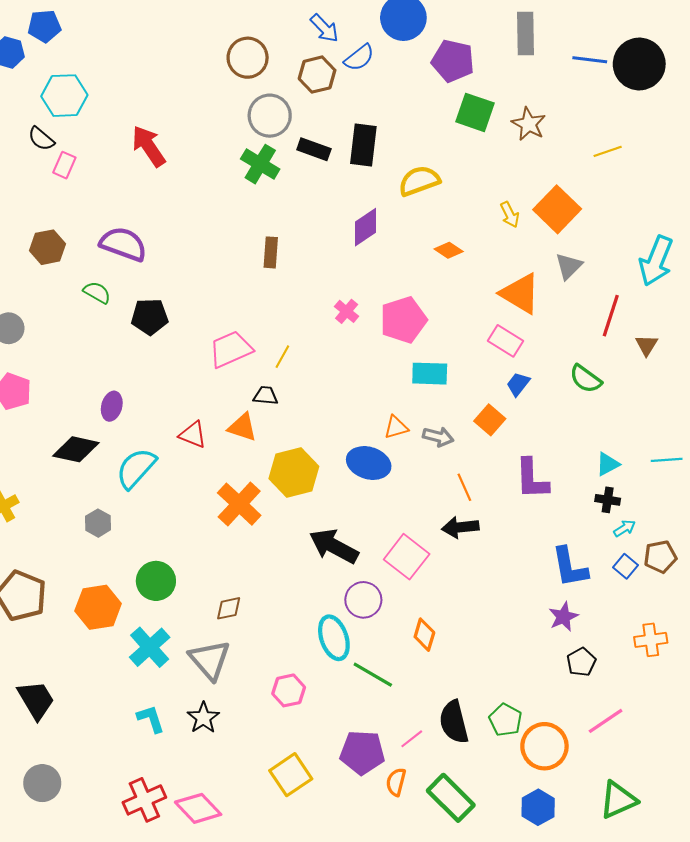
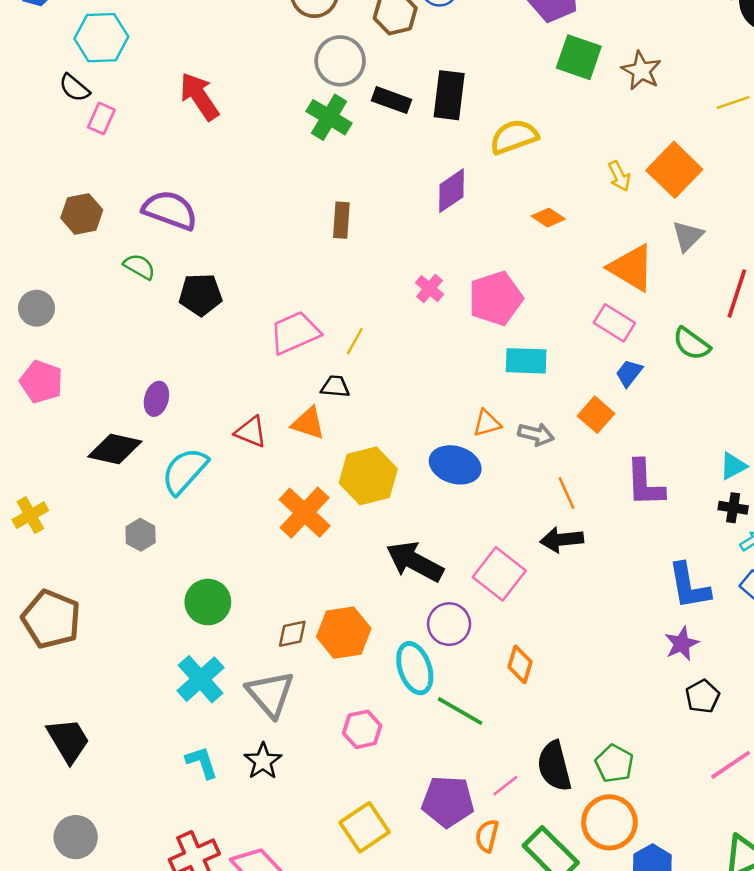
green semicircle: (586, 379) -> (691, 344), moved
orange hexagon: (98, 607) -> (344, 633), moved
orange circle: (544, 746) -> (609, 822), moved

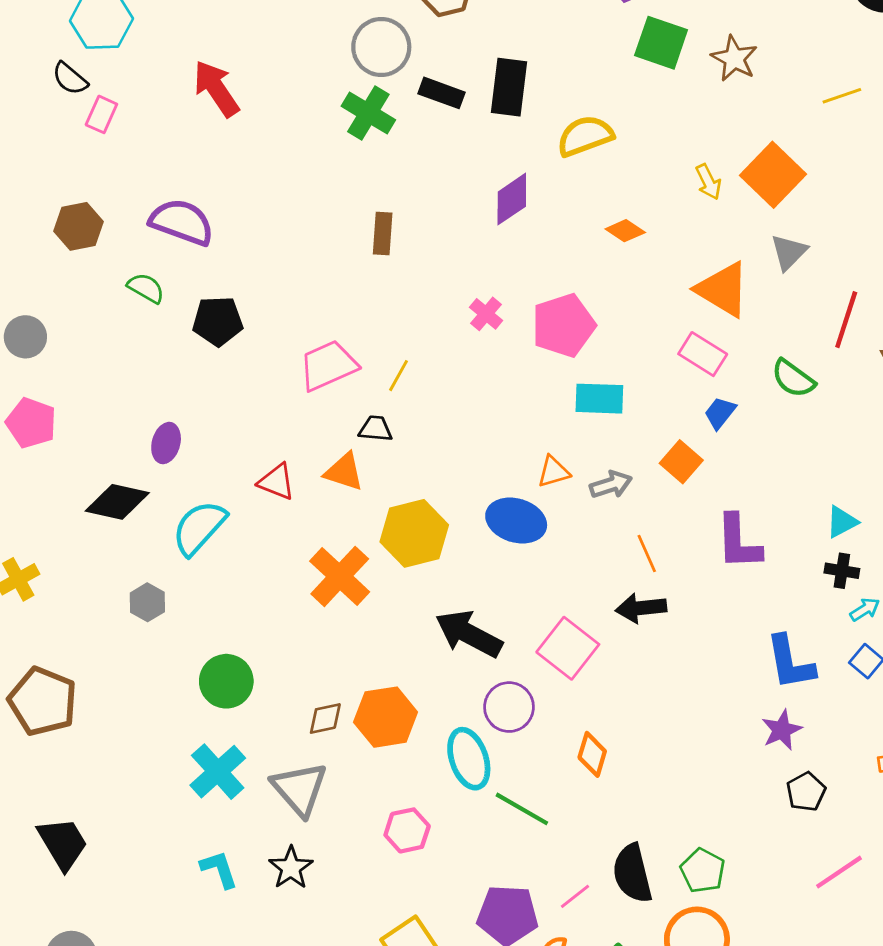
gray arrow: (536, 434) -> (611, 485), turned -32

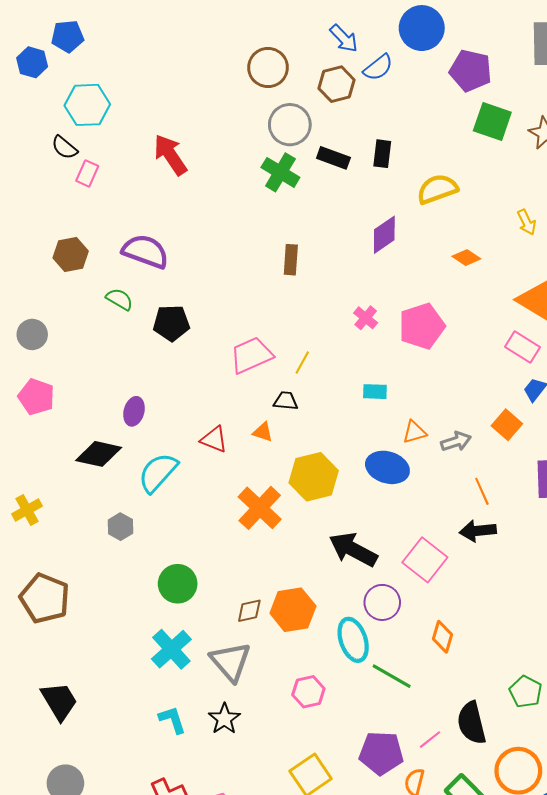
black rectangle: (509, 87) -> (382, 154), size x0.7
cyan rectangle: (599, 399) -> (375, 392), moved, size x0.7
orange triangle: (344, 472) -> (263, 432), size x0.7
green pentagon: (703, 871) -> (526, 692), moved

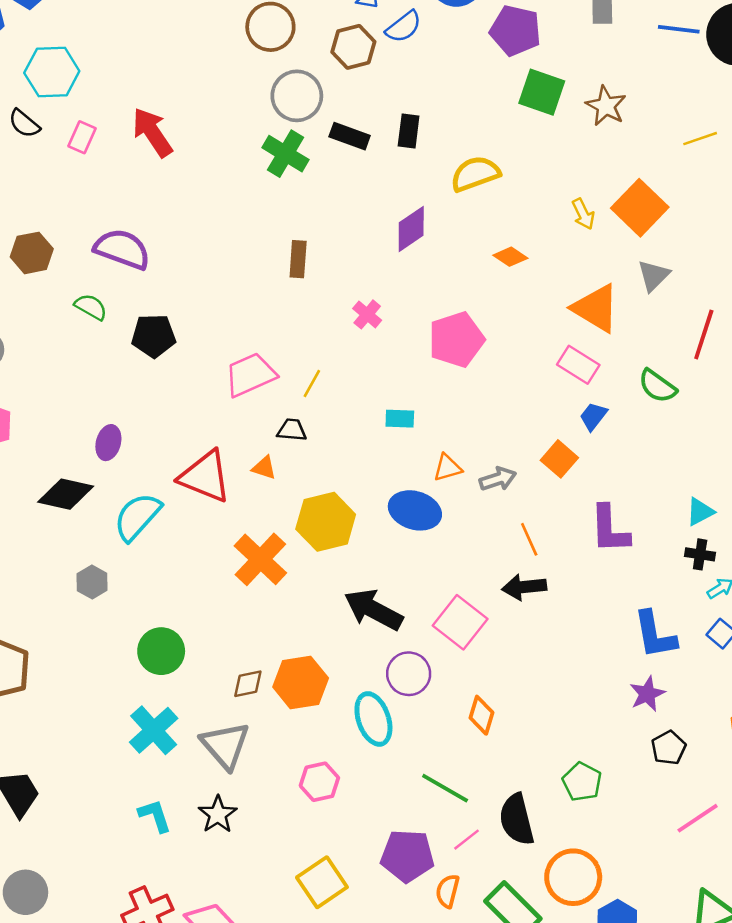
pink rectangle: (87, 173) -> (82, 137), moved
pink cross: (366, 318) -> (367, 314), moved
red triangle: (214, 439) -> (205, 476), size x1.6
green line: (392, 676) -> (445, 788), moved

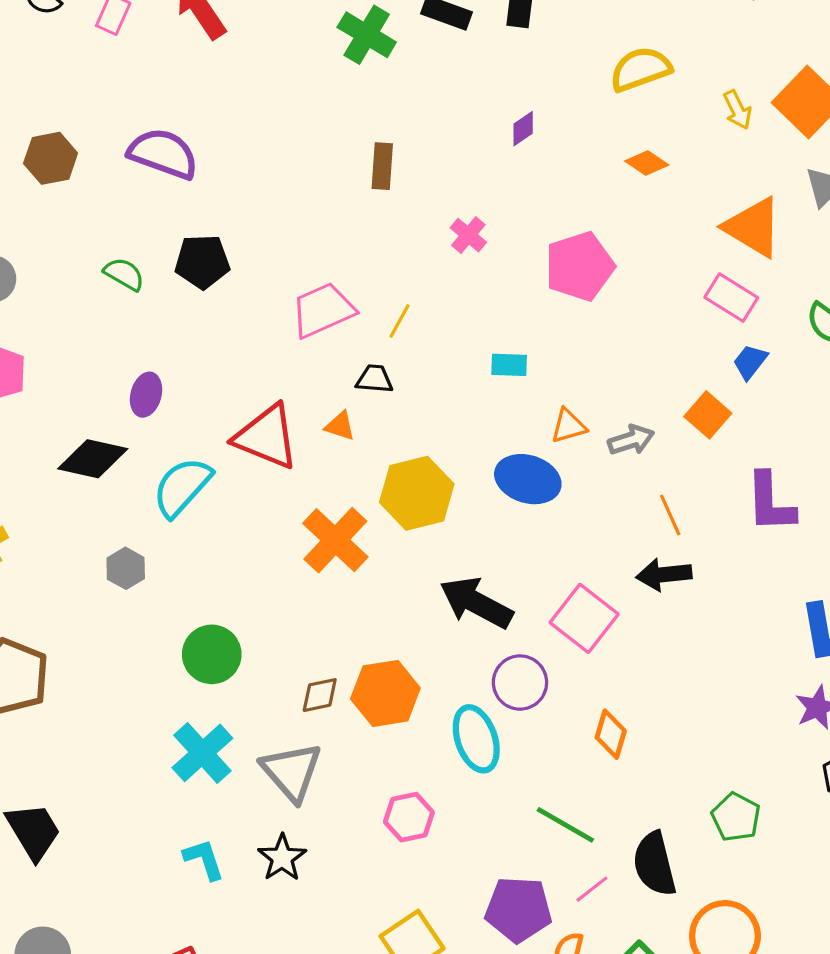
yellow semicircle: (475, 174) -> (640, 69), moved
purple diamond: (411, 229) -> (523, 129), size x0.6
green semicircle: (91, 307) -> (124, 274), moved

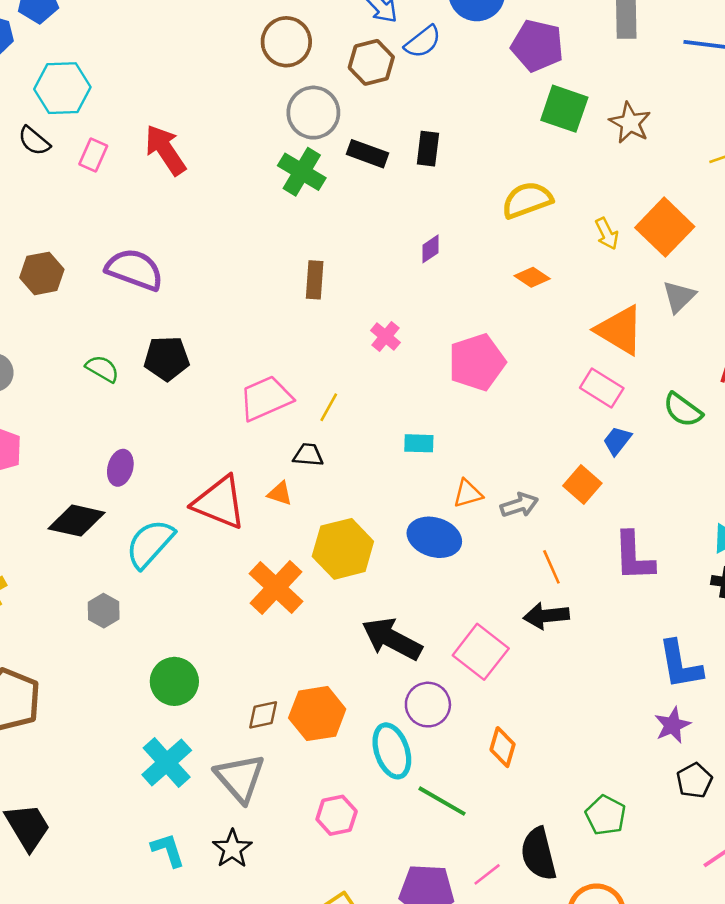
green line: (565, 825) -> (442, 801), moved

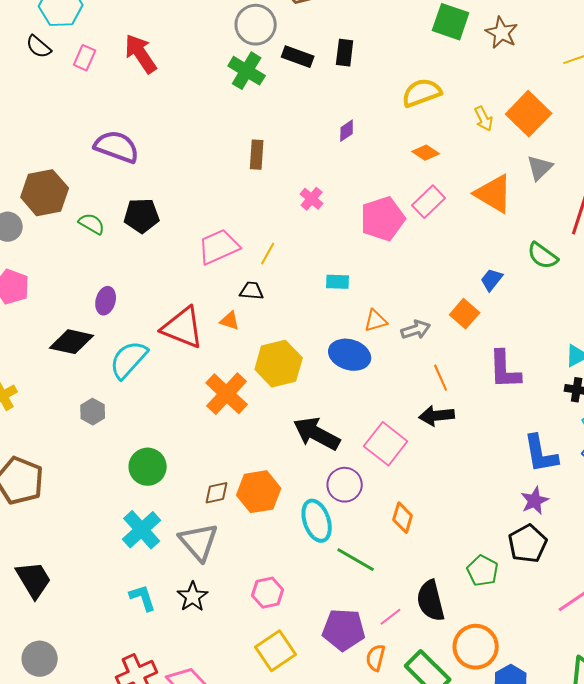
brown hexagon: (42, 273) -> (45, 193), moved, size x1.4
pink rectangle: (602, 388) -> (429, 202), moved, turned -76
black pentagon: (694, 781) -> (528, 544), moved, size x1.4
pink hexagon: (337, 815) -> (268, 593), moved

